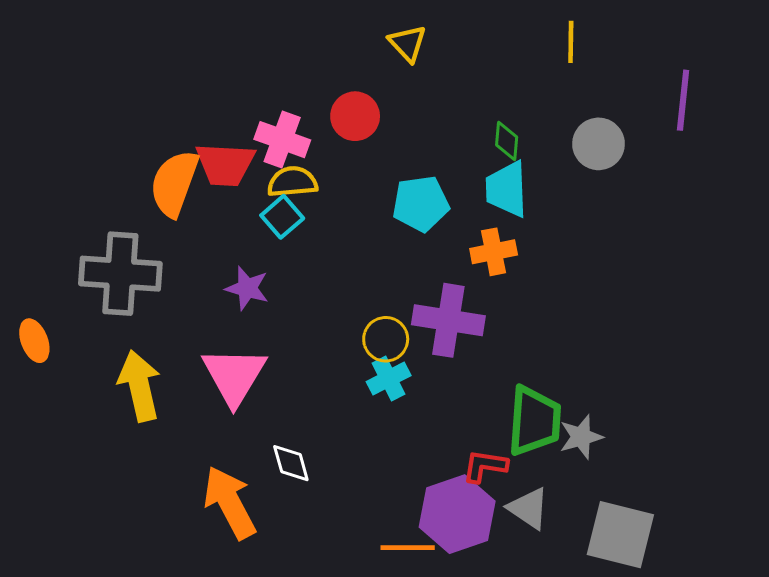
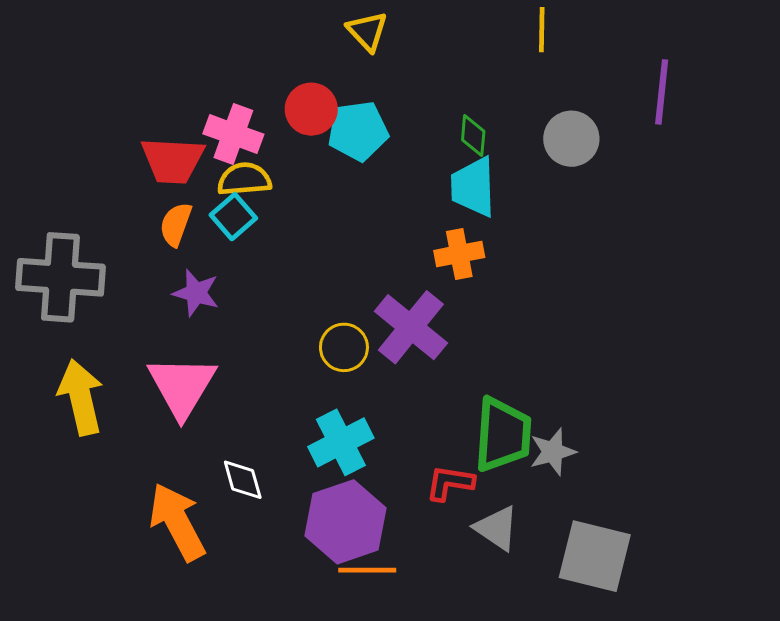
orange semicircle: (174, 183) -> (176, 224), moved, size x0.6
cyan pentagon: (421, 204) -> (358, 131), moved
purple cross: (448, 320) -> (411, 327), turned 30
cyan cross: (389, 379) -> (341, 442), moved, size x1.4
purple hexagon: (457, 514) -> (345, 522), moved

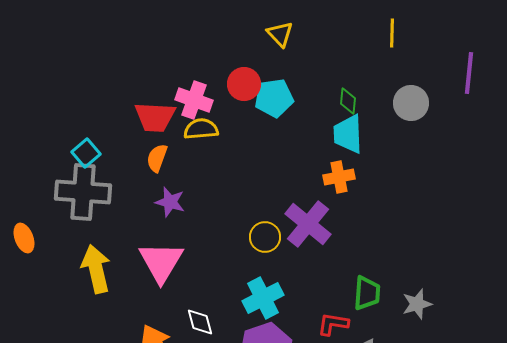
cyan square: (233, 217) -> (86, 153), moved
green trapezoid: (503, 435) -> (367, 293), size x0.7
gray star: (553, 452) -> (417, 304), moved

